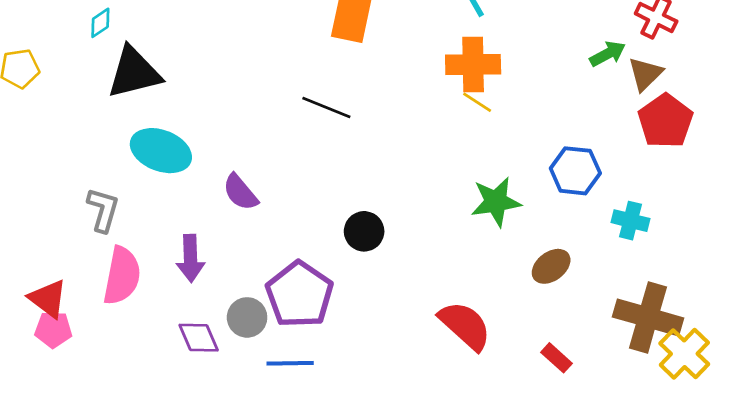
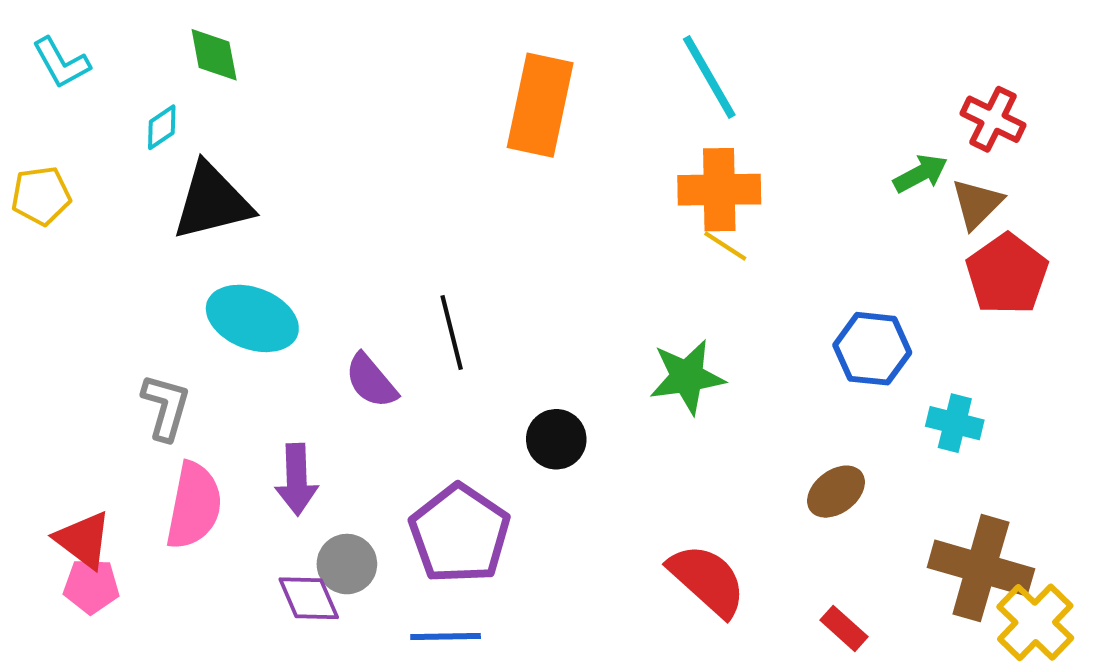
black line: (326, 108) -> (452, 333), moved, turned 54
green star: (496, 202) -> (687, 377), moved
gray circle: (247, 317) -> (347, 564), moved

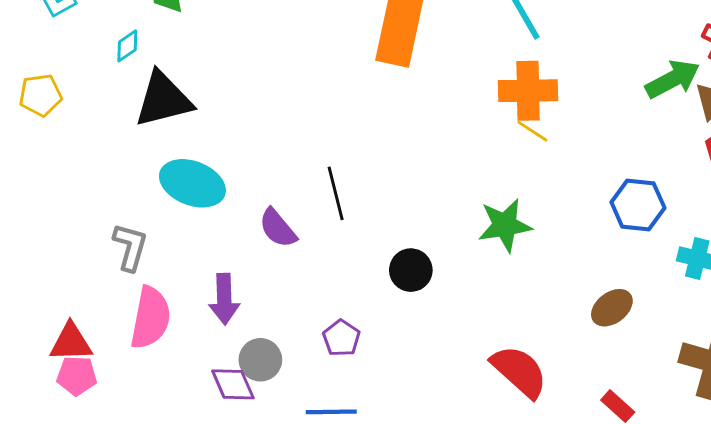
green arrow: (921, 174) -> (673, 79), size x1.4
purple pentagon: (460, 534) -> (341, 338), size x0.5
red triangle: (83, 540) -> (71, 342), turned -39

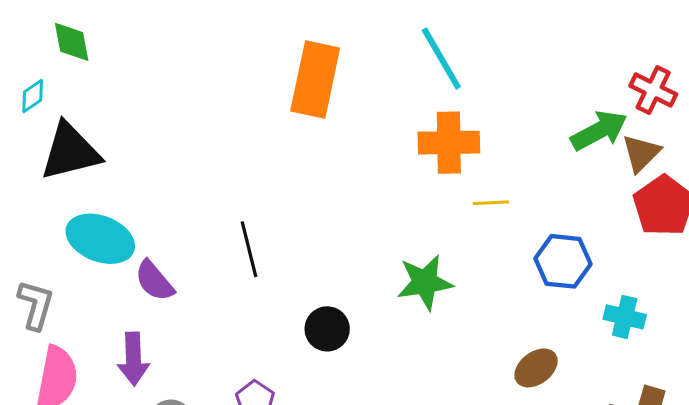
yellow line: (532, 131) -> (491, 203), moved, turned -36
purple semicircle: (278, 228) -> (154, 281), moved

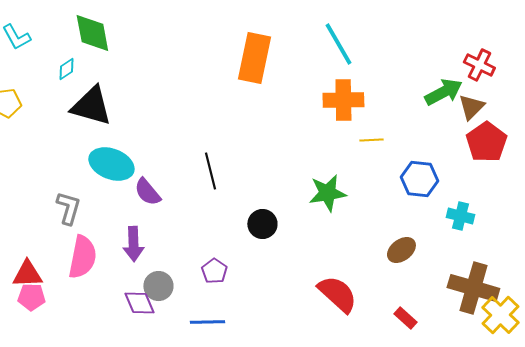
green diamond: (72, 42) -> (92, 33), size x1.4
black triangle: (70, 152) -> (91, 106), turned 30

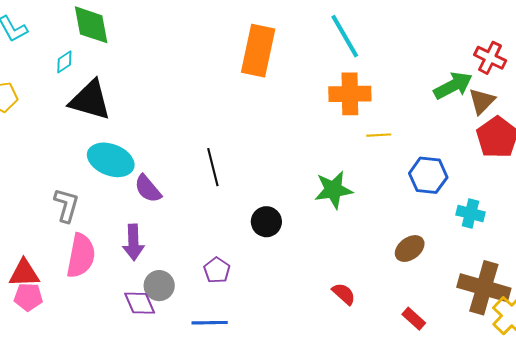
red semicircle: (337, 294) -> (344, 294), size x0.6

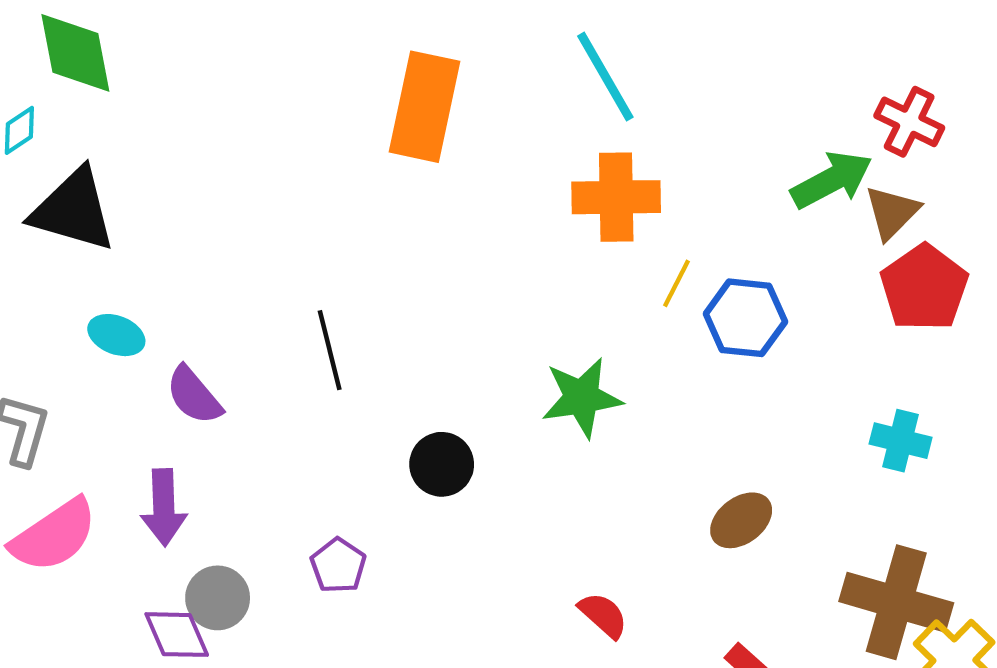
yellow line: (379, 135) -> (676, 283), turned -60
cyan ellipse: (111, 160) -> (116, 335), size x0.6
blue hexagon: (428, 175) -> (745, 318), moved
cyan cross: (470, 213) -> (901, 441), moved
pink semicircle: (81, 256) -> (54, 535), turned 45

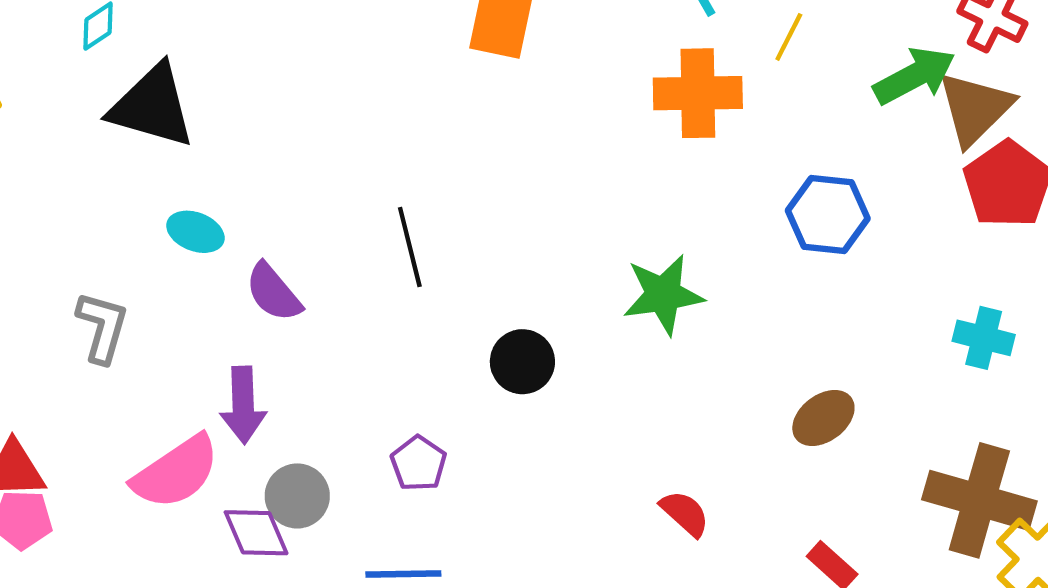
brown triangle: (892, 212) -> (975, 108), size x1.4
yellow line: (676, 283) -> (789, 37), moved
pink semicircle: (54, 535) -> (176, 472), moved

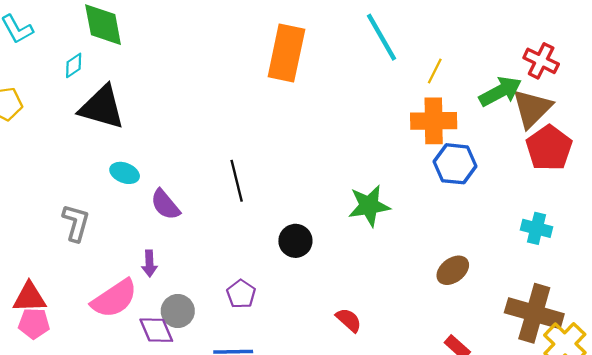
orange cross: (698, 93) -> (434, 121), moved
purple arrow: (243, 405) -> (149, 263), size x0.7
red semicircle: (685, 513) -> (349, 320), moved

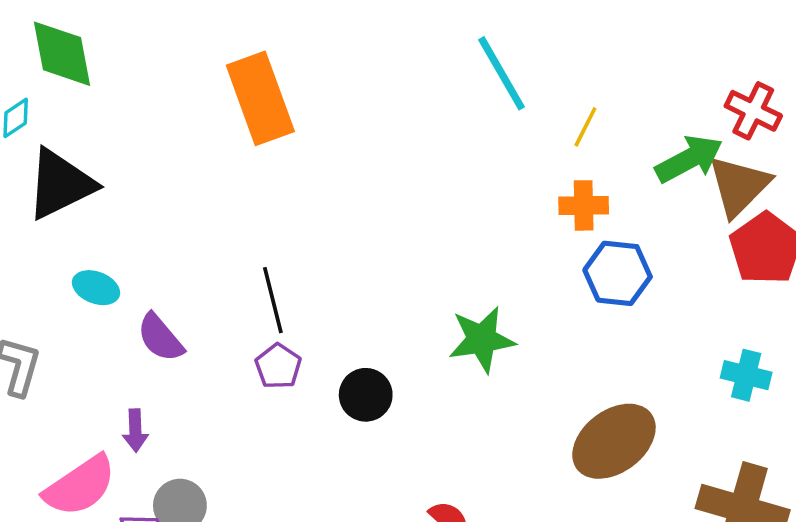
orange rectangle: (286, 53) -> (260, 98), moved, turned -32
black triangle: (102, 107) -> (60, 184), turned -42
orange cross: (434, 121) -> (584, 205), size x0.7
brown ellipse: (453, 270) -> (614, 441), size x1.6
purple pentagon: (241, 294) -> (278, 366), moved

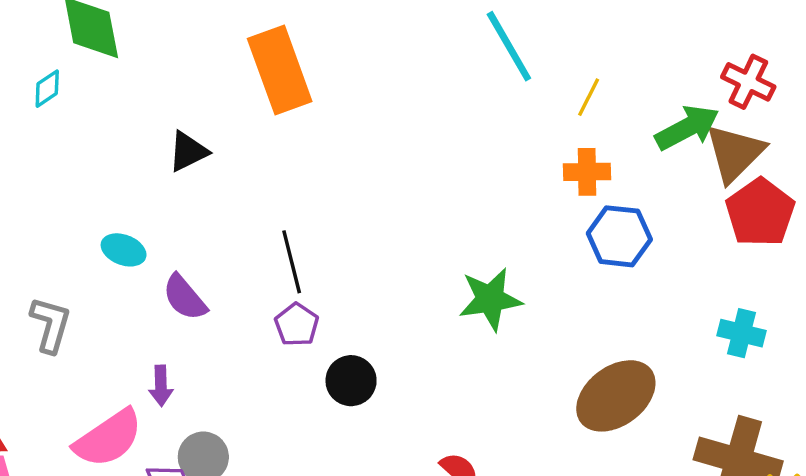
black triangle: (60, 184) -> (188, 151), moved, size x0.6
black circle: (366, 395) -> (351, 381), moved

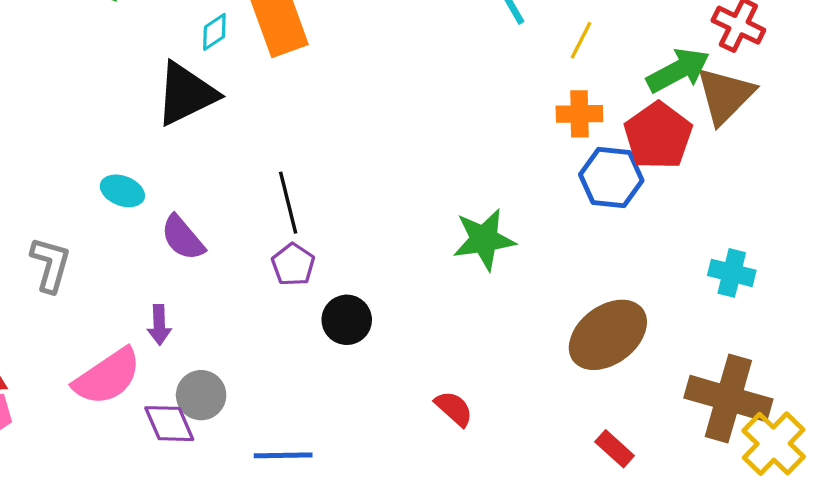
cyan diamond: (47, 89) -> (214, 32), moved
black triangle: (188, 151) -> (186, 94), size x1.6
red pentagon: (760, 213) -> (658, 136), moved

